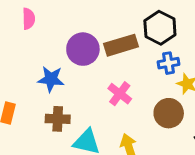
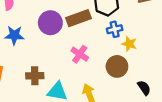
blue star: (51, 79) -> (14, 35), moved

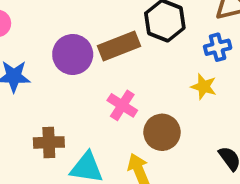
blue cross: (115, 29) -> (218, 47), moved
brown circle: (117, 66) -> (162, 132), moved

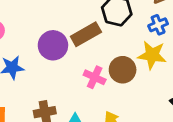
yellow star: (204, 87) -> (152, 55), size x1.5
brown circle: (162, 132) -> (123, 70), moved

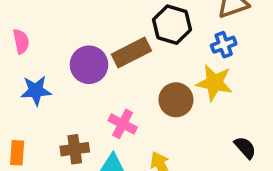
pink cross: (95, 77) -> (123, 124), moved

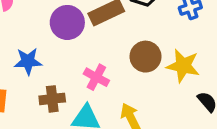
yellow star: (214, 83) -> (183, 66), moved
blue star: (36, 91) -> (28, 61), moved

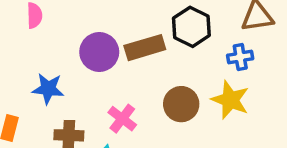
yellow star: (183, 66) -> (230, 100), moved

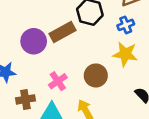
brown circle: (181, 104) -> (96, 75), moved
pink cross: (122, 119) -> (58, 81), turned 30

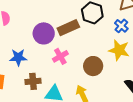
blue cross: (126, 25) -> (121, 26), turned -32
pink cross: (58, 81) -> (60, 56), moved

